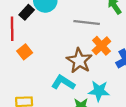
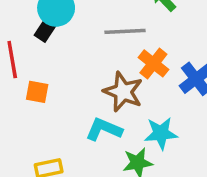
black rectangle: (27, 12) -> (46, 29), moved
orange square: (25, 52) -> (37, 92), turned -32

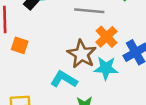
cyan star: (161, 133) -> (106, 68), moved

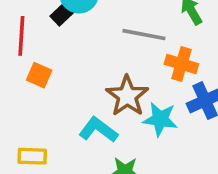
orange cross: (106, 37) -> (181, 64), moved, turned -35

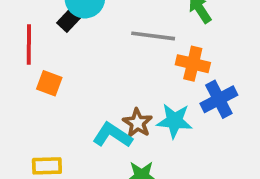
brown star: (127, 96) -> (138, 123), moved, size x0.7

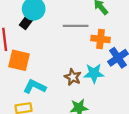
orange square: (49, 83) -> (19, 60), size x1.5
cyan L-shape: (112, 135) -> (35, 87), moved

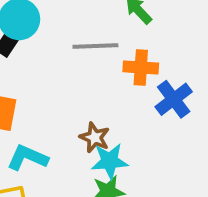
cyan star: (94, 73) -> (110, 161), moved

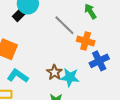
gray line: (95, 46) -> (64, 25), turned 35
cyan star: (110, 161) -> (70, 77), moved

